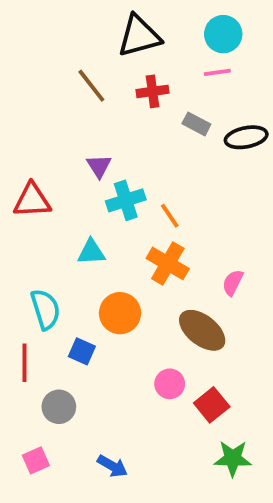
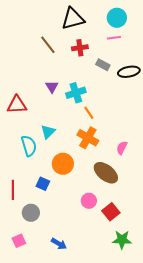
cyan cross: (126, 200) -> (76, 93), moved
cyan triangle: (91, 252) -> (48, 132), turned -42
cyan semicircle: (45, 309) -> (29, 146), moved

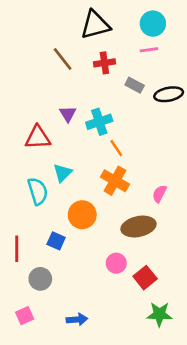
red triangle: (17, 105) -> (38, 137), moved
brown ellipse: (106, 173) -> (139, 227), turned -50
blue arrow: (59, 244) -> (77, 319), turned -35

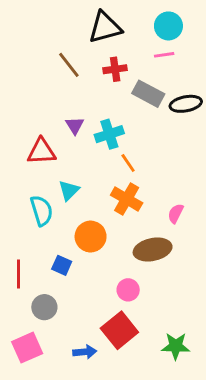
gray rectangle: (135, 85) -> (148, 94), size x1.5
red square: (145, 278) -> (119, 330), moved, size x1.4
pink square: (25, 316) -> (27, 348), size x1.5

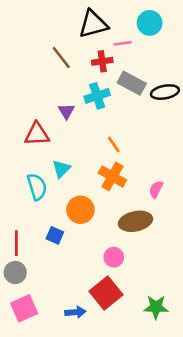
pink line: (164, 55) -> (123, 43), moved
cyan cross: (109, 134) -> (97, 96), moved
gray circle: (44, 307) -> (15, 272), moved

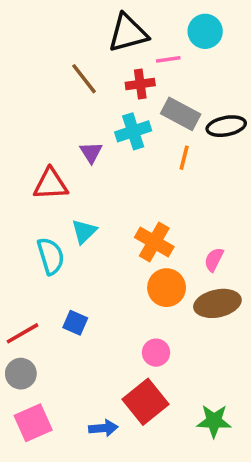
orange line: (114, 145) -> (184, 158), moved, turned 48
orange circle: (80, 210) -> (167, 288), moved
brown ellipse: (135, 221) -> (217, 303), moved
red line: (16, 243) -> (23, 333), turned 60

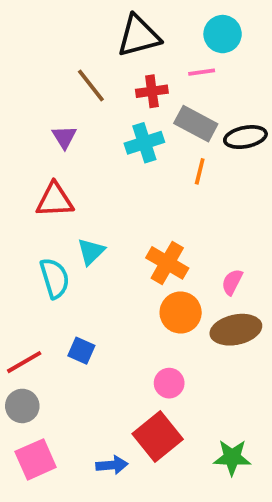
pink line: (168, 59) -> (202, 72), moved
purple triangle: (91, 152) -> (64, 137), moved

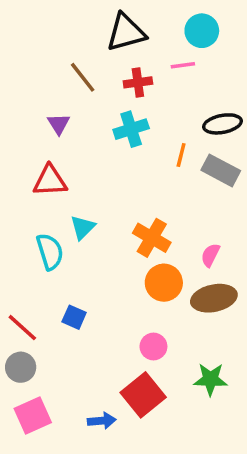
gray rectangle: (196, 124) -> (221, 170), moved
red line: (24, 362) -> (22, 328), turned 72
green star: (232, 457) -> (210, 379), moved

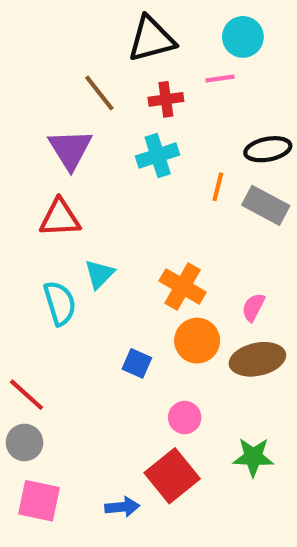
purple triangle: (59, 124) -> (70, 149), size x1.6
blue square: (74, 317) -> (137, 363), moved
pink square: (33, 416) -> (39, 501), turned 36

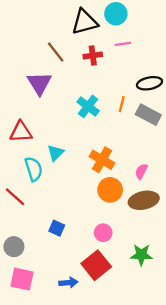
cyan circle: (243, 37) -> (116, 14), moved
cyan cross: (158, 155) -> (88, 106), moved, turned -35
red triangle: (60, 218) -> (21, 132), moved
blue square: (137, 363) -> (57, 228), moved
red line: (27, 395) -> (15, 197), moved

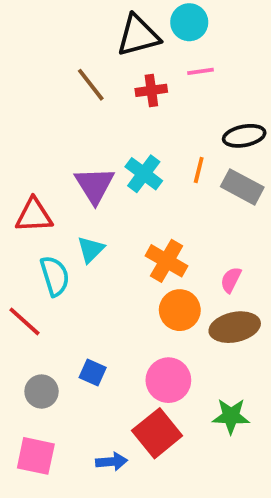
purple triangle: (39, 83) -> (95, 185), moved
pink circle: (103, 233) -> (168, 380), size x1.5
gray circle: (14, 247) -> (42, 392), moved

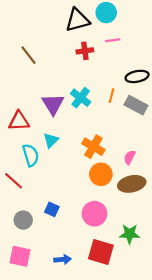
brown line: (91, 85) -> (29, 55), moved
red square: (157, 433) -> (101, 252), moved, turned -35

